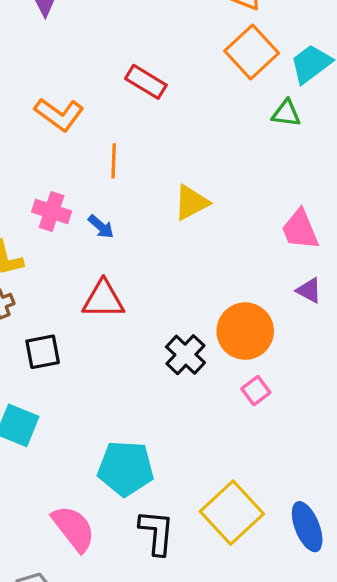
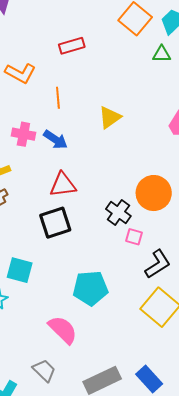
red rectangle: (146, 82) -> (72, 46), turned -40
blue arrow: (101, 227) -> (55, 140), size x1.4
black square: (43, 352) -> (55, 223), moved, size x1.4
pink square: (256, 391) -> (134, 237), moved, turned -30
black L-shape: (157, 532) -> (158, 264), moved, turned 60

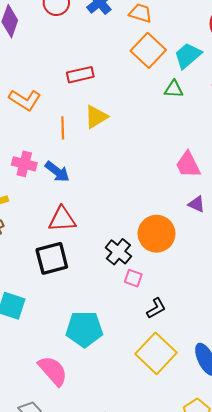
yellow triangle: (110, 117) -> (96, 117), moved
black L-shape: (158, 264) -> (156, 308), size x0.7

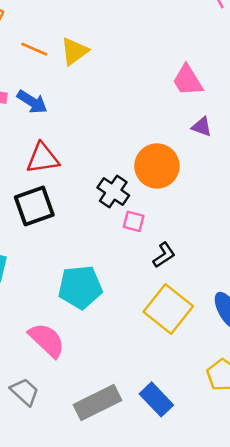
yellow triangle: (96, 117) -> (74, 51), moved
orange line: (63, 128) -> (34, 49), turned -60

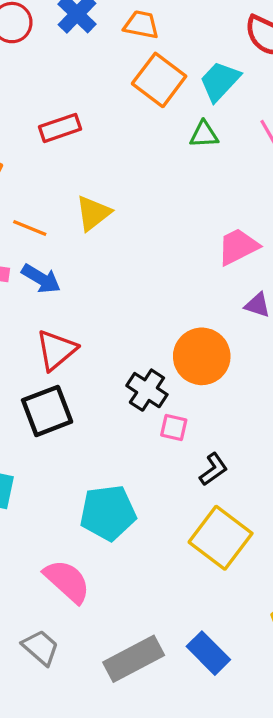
orange line: (34, 49) -> (30, 228), moved
pink trapezoid: (188, 80) -> (238, 247), turned 96
red triangle: (43, 158) -> (56, 350), turned -30

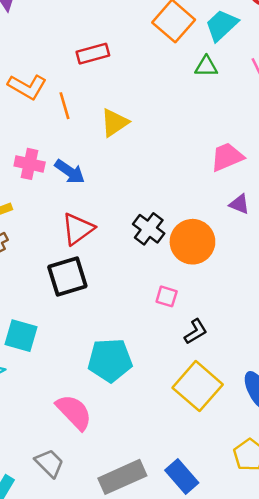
orange line: (30, 228) -> (64, 106), moved, turned 48
black cross: (147, 390) -> (149, 229), moved

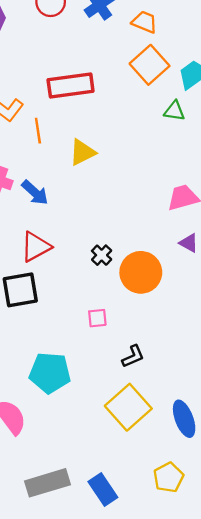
red rectangle: (93, 54) -> (71, 86), size x1.5
black cross: (149, 229) -> (102, 255), size x0.7
pink square: (167, 296) -> (97, 318), moved, turned -30

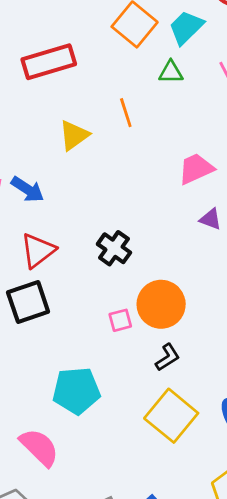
orange line: (38, 131) -> (126, 113), moved
black cross: (102, 255) -> (114, 248), size x1.4
orange circle: (141, 272) -> (161, 304), moved

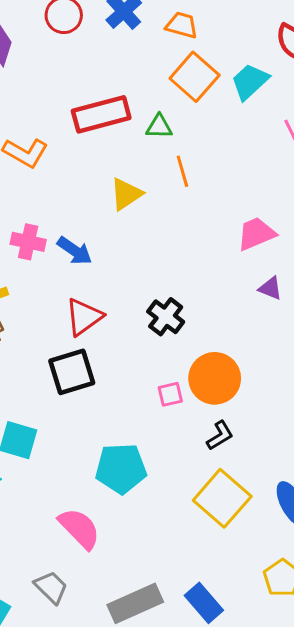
green triangle: (171, 72) -> (159, 127), moved

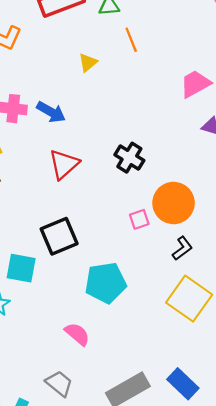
yellow triangle: (126, 194) -> (88, 63), size x0.7
black square: (72, 372) -> (59, 236), moved
pink semicircle: (79, 528) -> (77, 334), size x0.7

